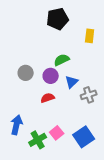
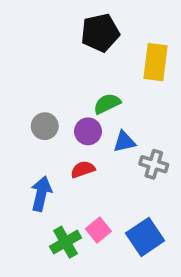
yellow rectangle: (90, 36) -> (155, 62), size x1.5
blue triangle: (72, 82) -> (124, 142), turned 32
gray cross: (89, 95) -> (154, 164), turned 35
blue arrow: (17, 125) -> (41, 194), moved

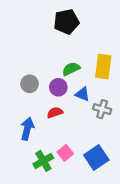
yellow rectangle: (155, 62) -> (103, 67), moved
blue triangle: (124, 142) -> (83, 94), turned 35

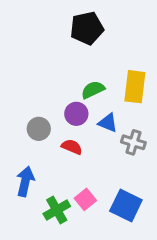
gray circle: (30, 84) -> (39, 129), moved
red semicircle: (55, 113) -> (72, 147), turned 42
blue arrow: (27, 129) -> (25, 181), moved
blue square: (96, 157) -> (126, 205), turned -30

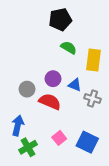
green semicircle: (93, 90) -> (69, 48), moved, turned 56
red semicircle: (72, 147) -> (50, 102), size x1.5
green cross: (57, 210) -> (28, 147), moved

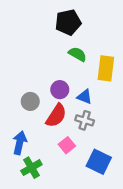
gray cross: (92, 98) -> (85, 120), moved
red semicircle: (50, 102) -> (56, 116), turned 100
pink square: (59, 138) -> (67, 145), moved

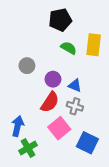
yellow rectangle: (106, 68) -> (94, 45), moved
gray circle: (30, 101) -> (27, 66), moved
pink square: (67, 145) -> (59, 128), size x1.5

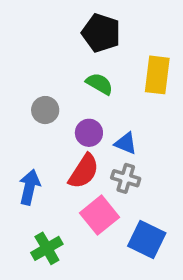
black pentagon: (60, 20) -> (101, 33), turned 30
green semicircle: (69, 48) -> (99, 84), moved
blue arrow: (18, 126) -> (29, 187), moved

